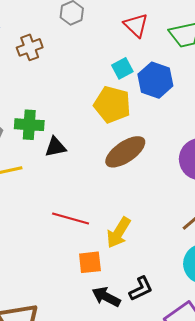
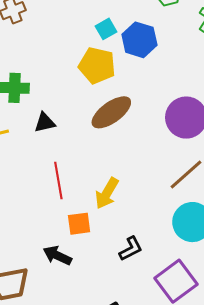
black triangle: (55, 147) -> (45, 123), moved
red line: (71, 218) -> (58, 180), turned 66
black arrow: (106, 297) -> (57, 256), moved

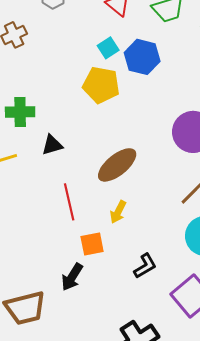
brown ellipse: (111, 112) -> (117, 165), moved
yellow arrow: (107, 193) -> (118, 212), size x0.7
black arrow: (57, 256) -> (72, 277), turned -80

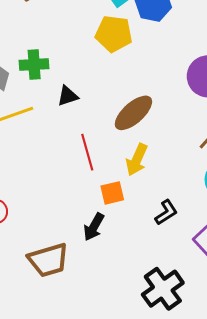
yellow arrow: (118, 212) -> (137, 160), size x1.4

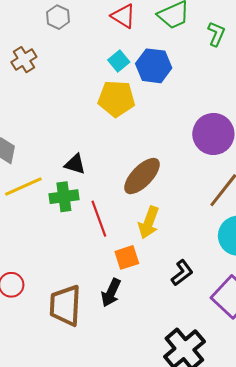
green cross: (34, 65) -> (64, 197), moved
black triangle: (68, 96) -> (75, 164), turned 40
brown trapezoid: (48, 260) -> (65, 305), moved, turned 114

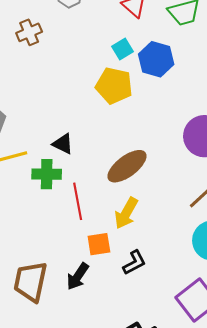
black L-shape: (182, 273) -> (134, 263), moved

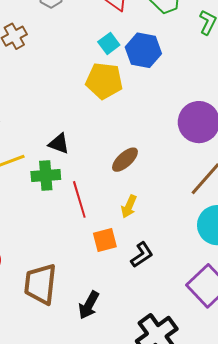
brown ellipse: (127, 166) -> (125, 160), size x0.7
yellow arrow: (126, 213) -> (129, 206), size x0.7
black arrow: (78, 276) -> (89, 305), moved

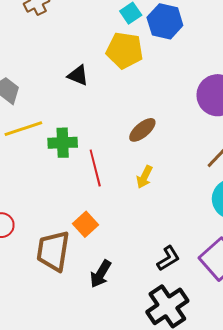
black triangle: (59, 144) -> (78, 75), moved
orange square: (105, 240) -> (85, 224), moved, turned -30
black L-shape: (142, 255) -> (168, 258), moved

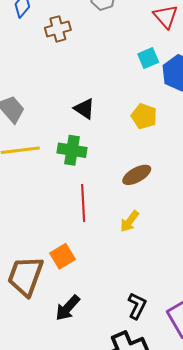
yellow pentagon: (125, 50) -> (144, 116), moved, size x0.7
green cross: (63, 143) -> (72, 150), moved
black L-shape: (168, 258) -> (137, 306), turned -44

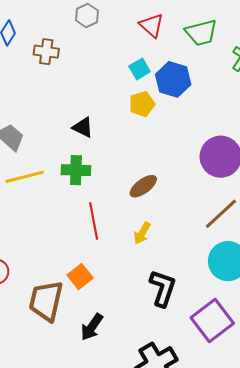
brown cross: (58, 29) -> (46, 52), turned 30
yellow pentagon: (144, 116) -> (142, 104), moved, turned -30
black L-shape: (137, 306) -> (163, 288), moved, size x1.4

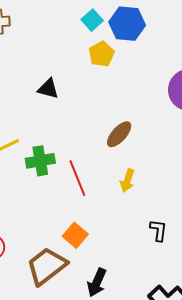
green cross: (76, 170) -> (40, 161), moved
black L-shape: (163, 288) -> (158, 230), size x0.6
brown trapezoid: (46, 301) -> (47, 266), turned 51

